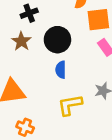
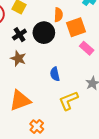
black circle: (57, 40) -> (44, 33), moved
orange cross: (25, 127) -> (37, 126), turned 32

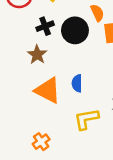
orange semicircle: (58, 15) -> (97, 13), turned -40
orange triangle: (20, 100) -> (48, 90), moved, turned 35

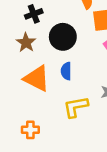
black circle: (75, 30) -> (63, 37), moved
orange cross: (41, 142) -> (30, 130), turned 36

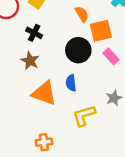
black cross: (34, 14) -> (34, 33), turned -35
black circle: (63, 37) -> (78, 50), moved

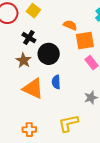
orange semicircle: (82, 14) -> (70, 25), turned -40
black circle: (78, 50) -> (49, 54), moved
yellow L-shape: (84, 116) -> (68, 123), moved

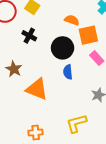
black circle: (49, 54) -> (63, 48), moved
brown star: (23, 60) -> (14, 69), moved
blue semicircle: (56, 82) -> (68, 72), moved

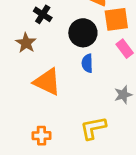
brown star: (14, 69) -> (26, 43), moved

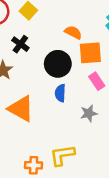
gray star: (123, 95) -> (89, 113), moved
orange cross: (42, 136) -> (34, 165), moved

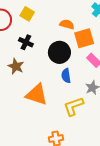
yellow L-shape: (62, 155) -> (73, 106), moved

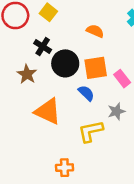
orange square: (84, 38) -> (96, 68), moved
black circle: (59, 52) -> (65, 63), moved
blue semicircle: (66, 76) -> (86, 93), turned 136

